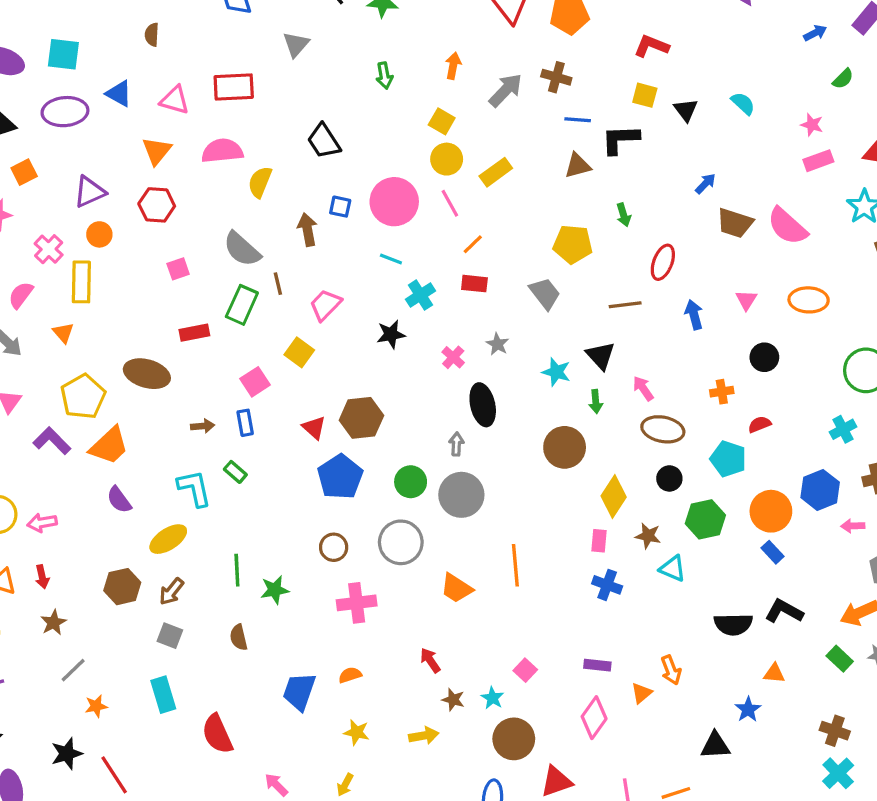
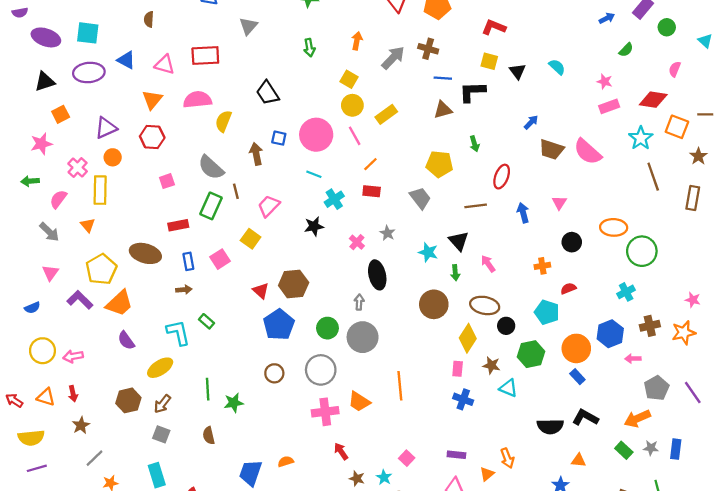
orange ellipse: (809, 300) -> (614, 227), moved
blue rectangle: (245, 423) -> (188, 261), moved
brown ellipse: (663, 429) -> (485, 305), moved
pink cross: (357, 603) -> (325, 412), moved

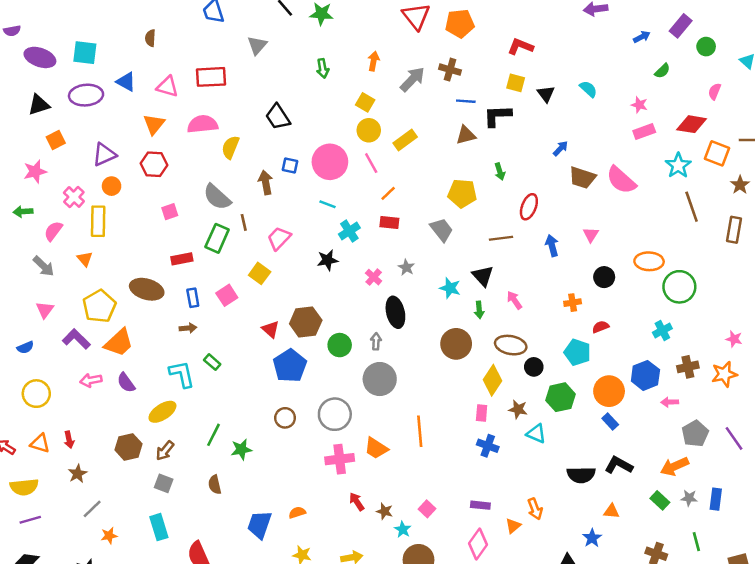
green circle: (327, 328) -> (340, 345), moved
pink arrow: (73, 356) -> (91, 380), moved
green line: (208, 389) -> (213, 435), turned 30
brown star: (357, 478) -> (385, 511), moved

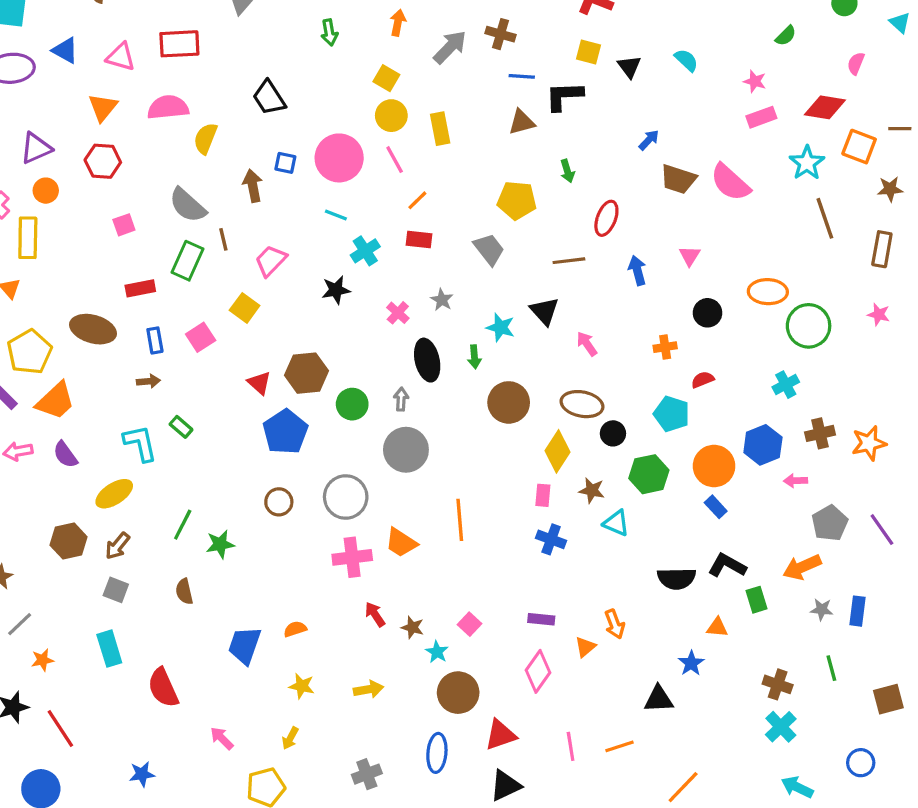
yellow rectangle: (405, 140) -> (440, 129), turned -65
brown star: (740, 185) -> (890, 189), turned 30
green arrow: (479, 310) -> (474, 357), moved
pink star: (734, 339) -> (879, 314), moved
green rectangle: (660, 500) -> (756, 600), moved, turned 30

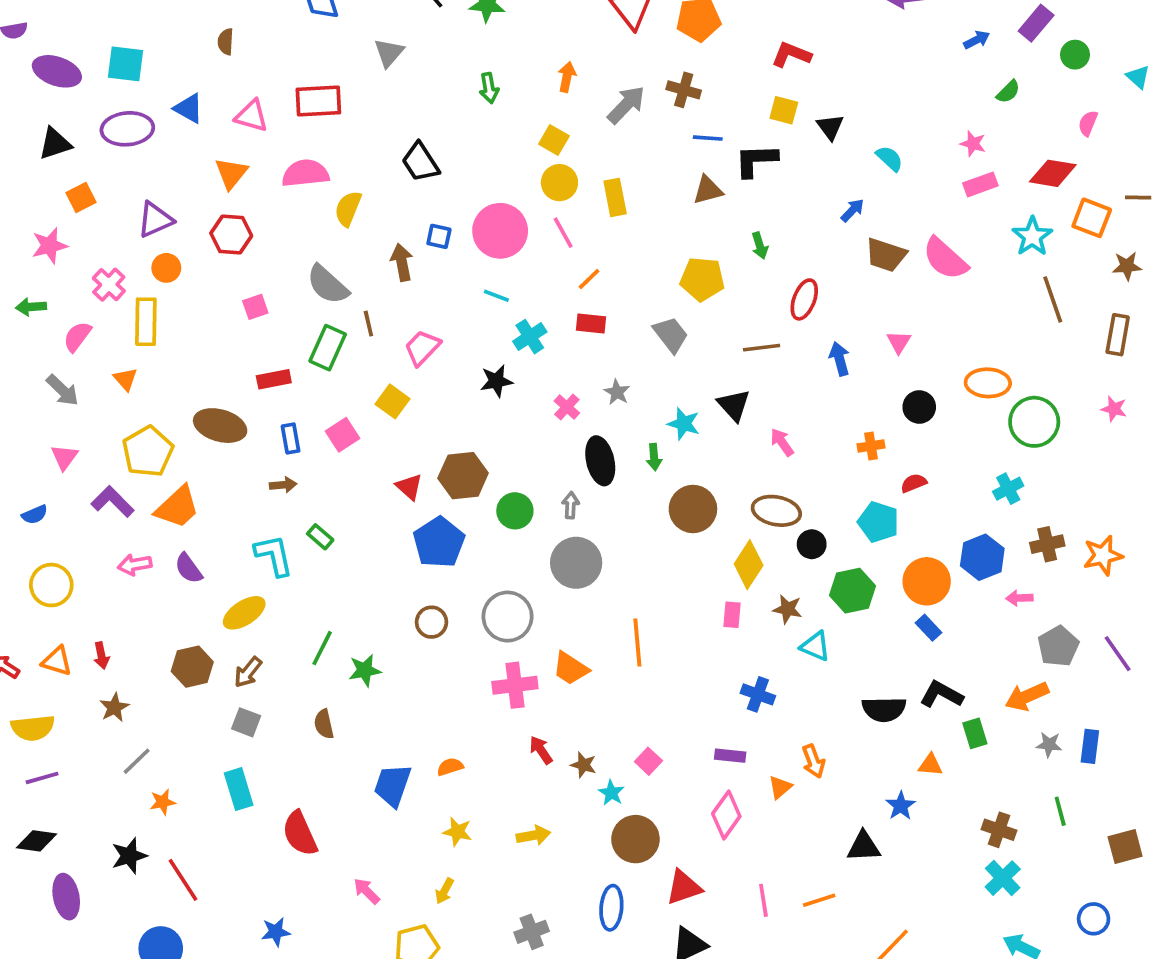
cyan semicircle: (686, 60) -> (890, 158), moved
blue cross: (551, 539) -> (758, 694), moved

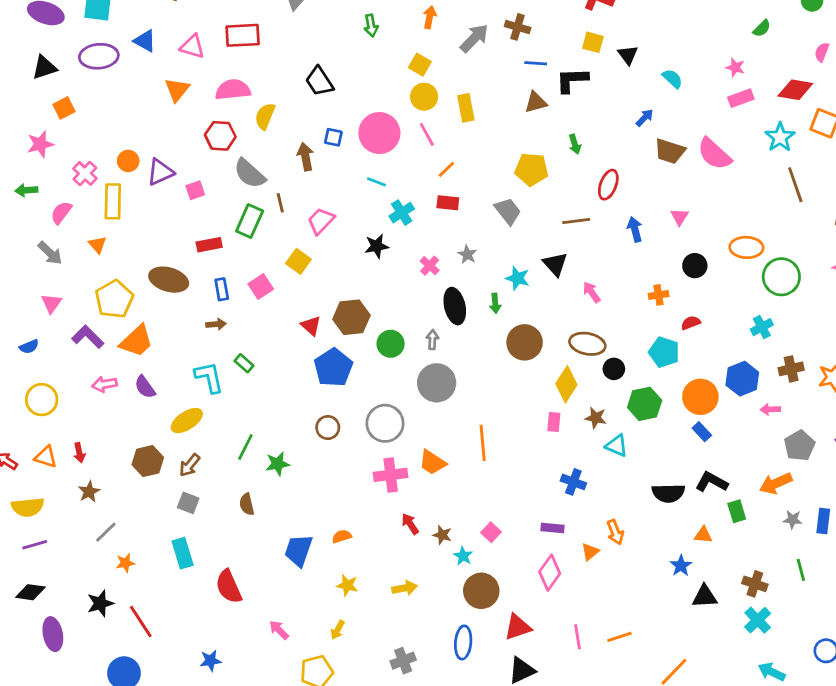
purple triangle: (155, 220) -> (160, 172), moved
red hexagon: (231, 235) -> (220, 136), moved
black triangle: (864, 847) -> (705, 596), moved

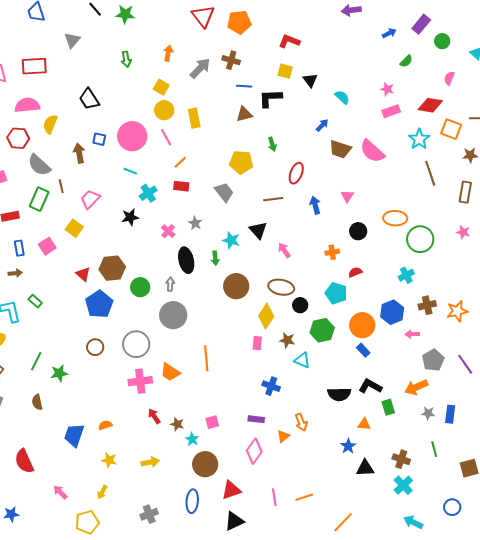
pink square: (491, 532) -> (212, 422), turned 32

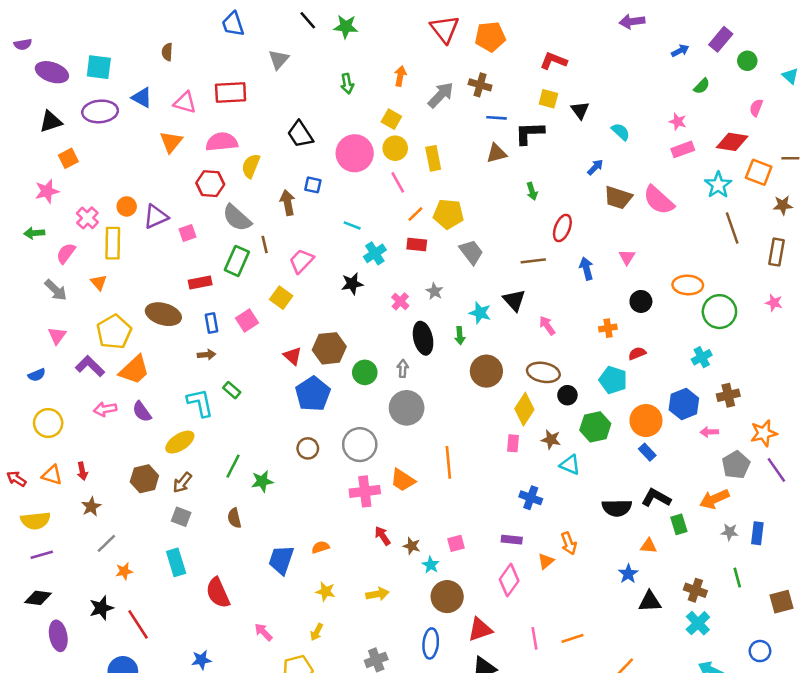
pink circle: (132, 136) -> (355, 153), moved
yellow pentagon: (241, 162) -> (448, 214), moved
orange star: (457, 311) -> (764, 433), moved

